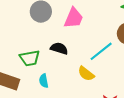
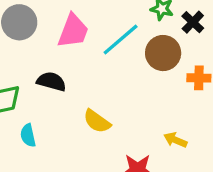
cyan line: (101, 51) -> (121, 40), moved

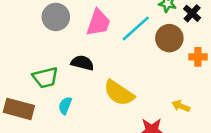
yellow semicircle: (97, 121) -> (119, 93), size x1.4
cyan semicircle: (28, 135) -> (65, 106), turned 36

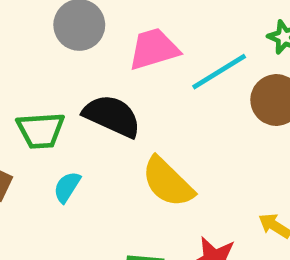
pink trapezoid: (98, 23) -> (154, 49), turned -136
black semicircle: (82, 63) -> (112, 116), size x1.4

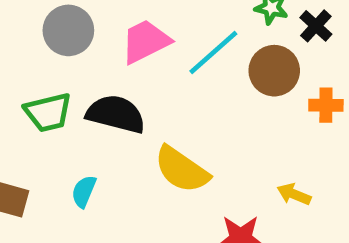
green trapezoid: (41, 130) -> (48, 112), moved

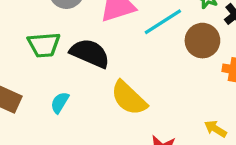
yellow arrow: (294, 194) -> (215, 129), moved

